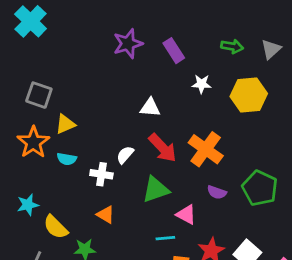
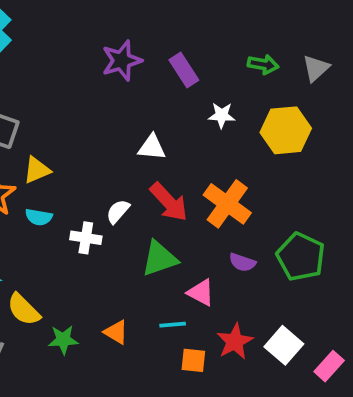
orange triangle: (106, 215) -> (116, 332), moved

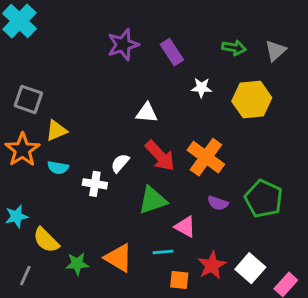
orange triangle: (116, 332) -> (119, 258), size x1.5

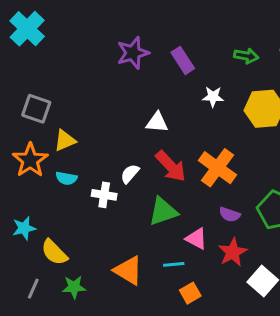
green star: (77, 264) -> (74, 287), moved
red star: (212, 265) -> (233, 252), moved
orange square: (179, 280) -> (190, 293), turned -36

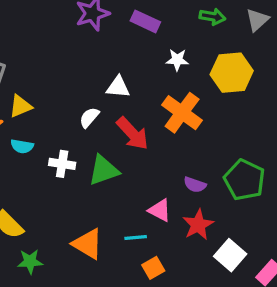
purple rectangle: (183, 60) -> (145, 21), turned -32
orange cross: (218, 168) -> (182, 113), moved
white semicircle: (130, 174) -> (89, 117), moved
green triangle: (163, 212) -> (104, 170), moved

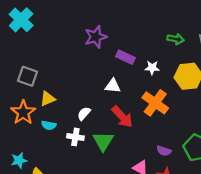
purple rectangle: (145, 21) -> (125, 57), moved
white semicircle: (89, 117) -> (84, 114), moved
green triangle: (104, 170) -> (103, 141), turned -40

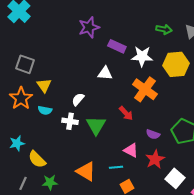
white star: (152, 68) -> (142, 56), size x1.5
yellow triangle: (48, 99) -> (44, 85), turned -42
red arrow: (122, 117) -> (126, 113), moved, size x0.7

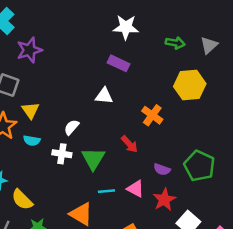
purple star: (89, 27) -> (29, 50), moved
white star: (142, 56) -> (126, 27), moved
orange cross: (145, 89) -> (152, 115), size x0.7
cyan line: (116, 167) -> (106, 191), moved

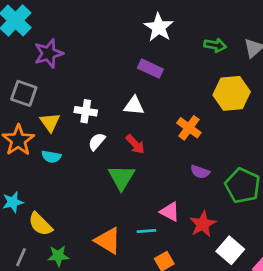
white star: (126, 27) -> (159, 27), turned 30
red arrow: (129, 144) -> (135, 144), moved
white cross: (62, 154) -> (86, 111), moved
purple semicircle: (162, 169) -> (200, 172), moved
cyan line: (106, 191) -> (146, 231), moved

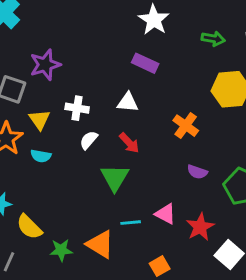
purple star: (49, 53) -> (45, 65), moved
cyan line: (146, 231) -> (131, 223), moved
green star: (58, 256) -> (61, 250), moved

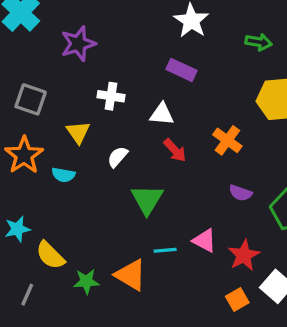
purple star: (45, 65) -> (78, 44), moved
white cross: (77, 108) -> (111, 96), moved
yellow triangle: (39, 120) -> (78, 132), moved
red arrow: (129, 143) -> (175, 150), moved
orange square: (160, 266) -> (237, 300), moved

